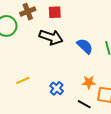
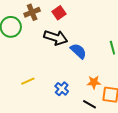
red square: (55, 12) -> (59, 13), turned -32
blue semicircle: (85, 46) -> (78, 51), moved

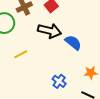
yellow line: (28, 81) -> (21, 54), moved

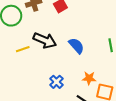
black arrow: (50, 31) -> (45, 40), moved

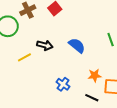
black arrow: (45, 40) -> (45, 45), size x0.7

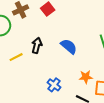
black arrow: (45, 45) -> (37, 45), turned -91

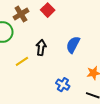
blue semicircle: (69, 46) -> (73, 45), turned -96

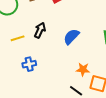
blue cross: (63, 85) -> (29, 64), moved, turned 32

